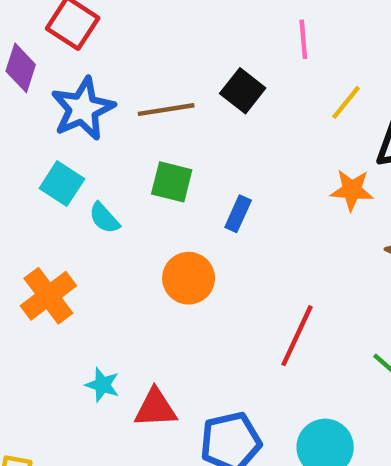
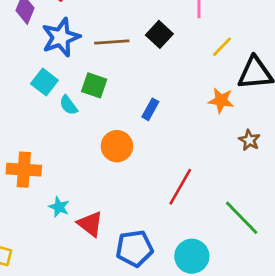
green square: (172, 182) -> (94, 85), moved
orange cross: (48, 296) -> (24, 170), moved, turned 36
red triangle: (155, 408) -> (90, 224), turned 36

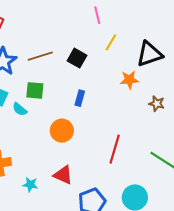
black square: (159, 34) -> (77, 58), moved
yellow line: (222, 47) -> (111, 42), moved
red triangle: (90, 224) -> (63, 175), moved

